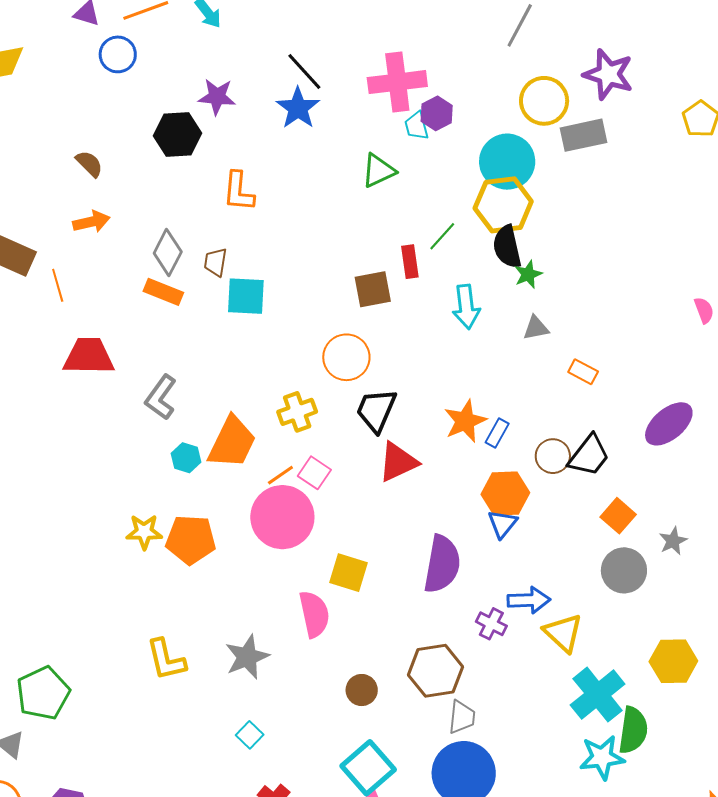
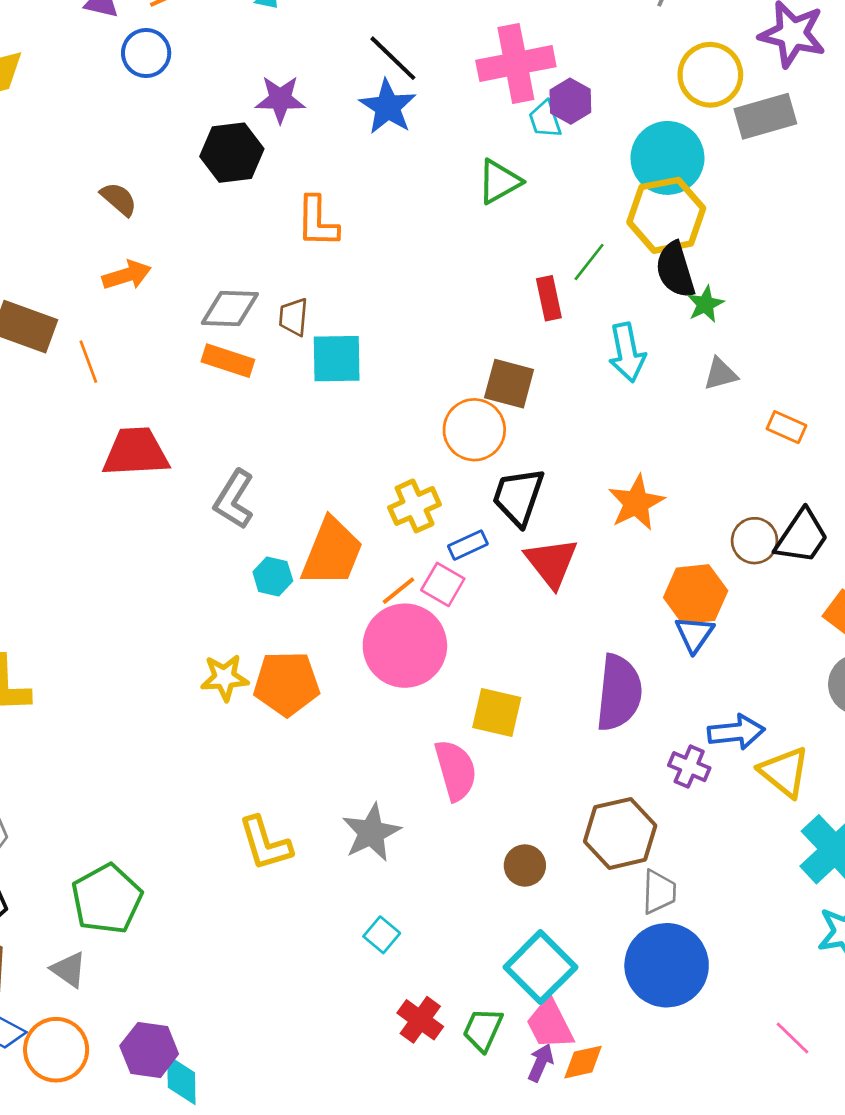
gray diamond: (168, 252) -> (230, 309), turned 69
brown square: (373, 289) -> (509, 384), moved, turned 30
blue rectangle: (497, 433) -> (468, 545), moved, turned 40
red triangle: (398, 462) -> (551, 563), turned -39

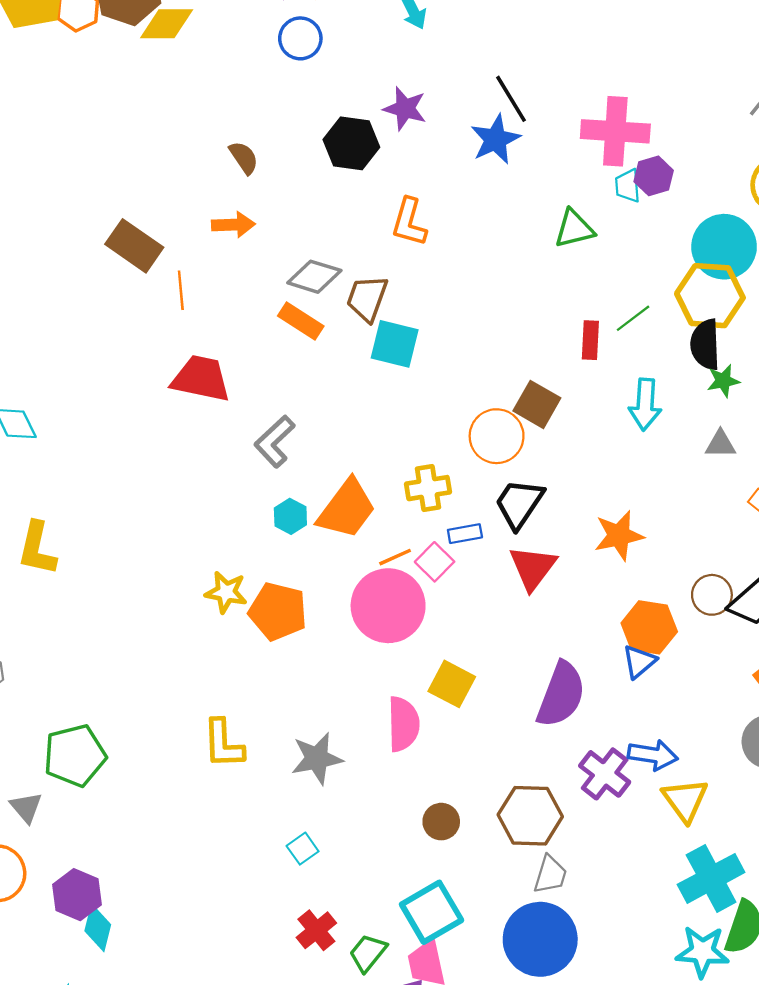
brown trapezoid: (294, 317) -> (367, 298), size x1.4
purple cross: (689, 767) -> (605, 774), size x1.4

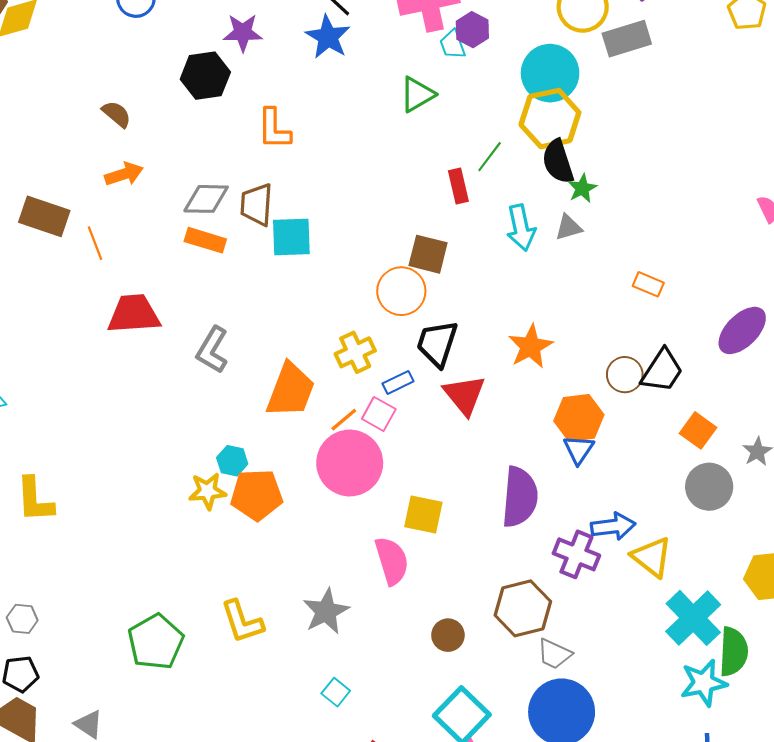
gray triangle: (720, 444) -> (568, 227), moved
cyan hexagon: (290, 516) -> (232, 461), moved
green pentagon: (75, 755) -> (156, 642), moved
gray trapezoid: (550, 875) -> (554, 654), turned 114

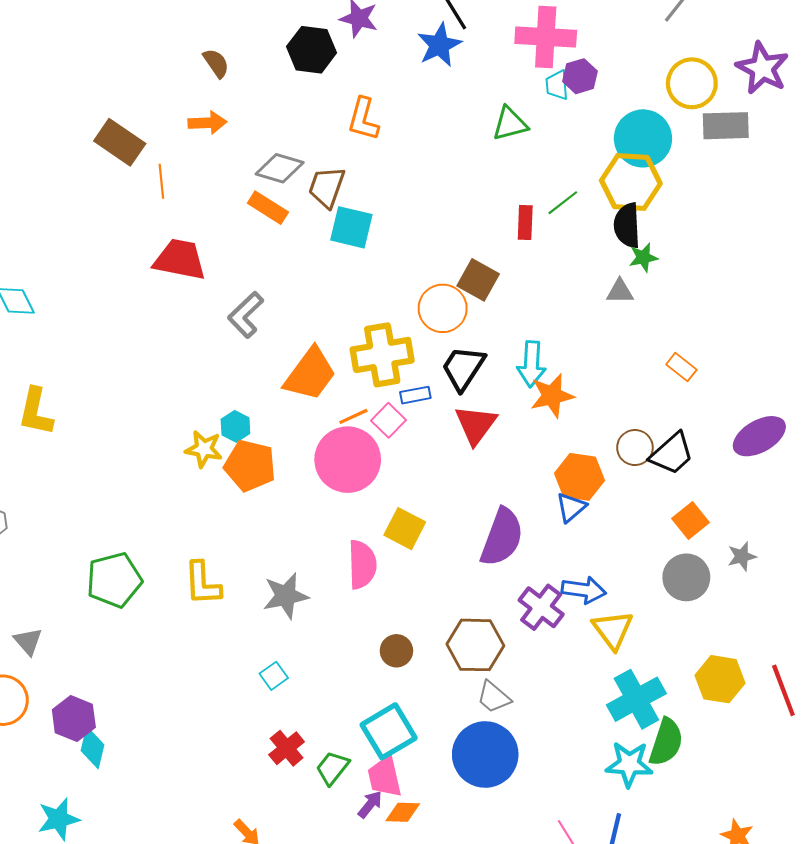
cyan arrow: (521, 228) -> (531, 364), moved
yellow cross: (355, 352) -> (382, 355), size x1.5

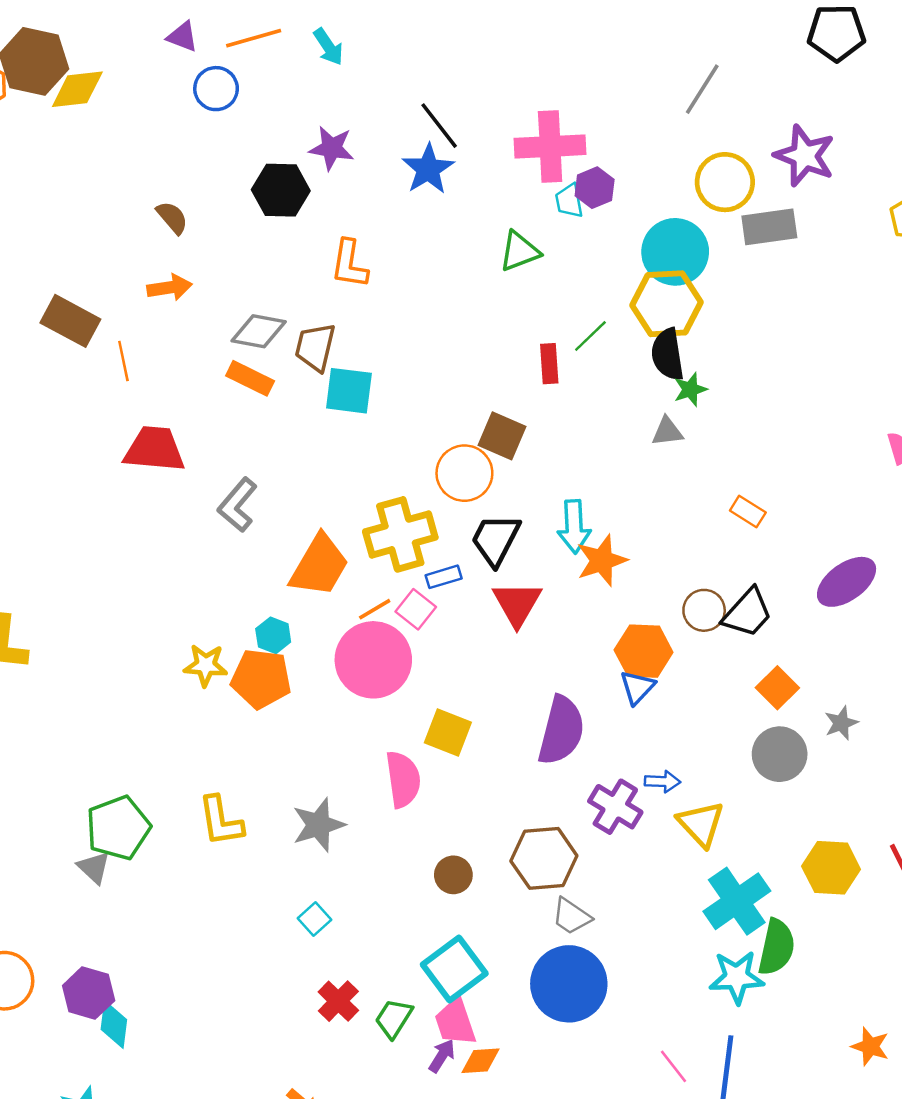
cyan hexagon: (235, 426) -> (273, 635), moved
blue arrow: (584, 590) -> (662, 781), size x0.7
gray triangle: (28, 641) -> (94, 868), moved

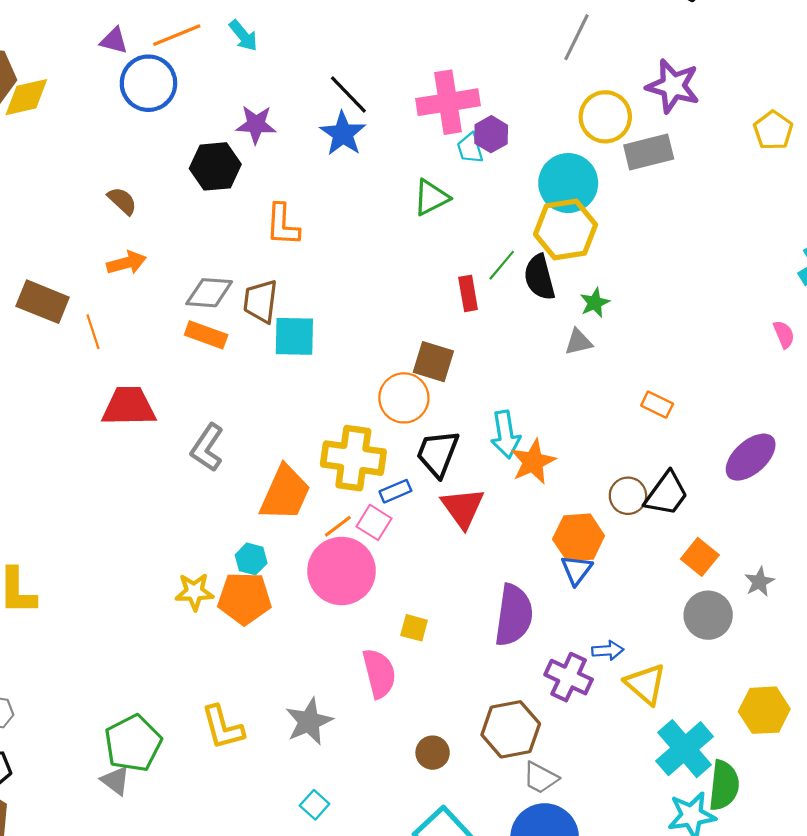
blue circle: (216, 89) -> (148, 83), size x1.4
black semicircle: (668, 354) -> (539, 277), moved
yellow cross: (400, 534) -> (353, 458), turned 30
yellow square: (448, 732) -> (414, 628), size x0.7

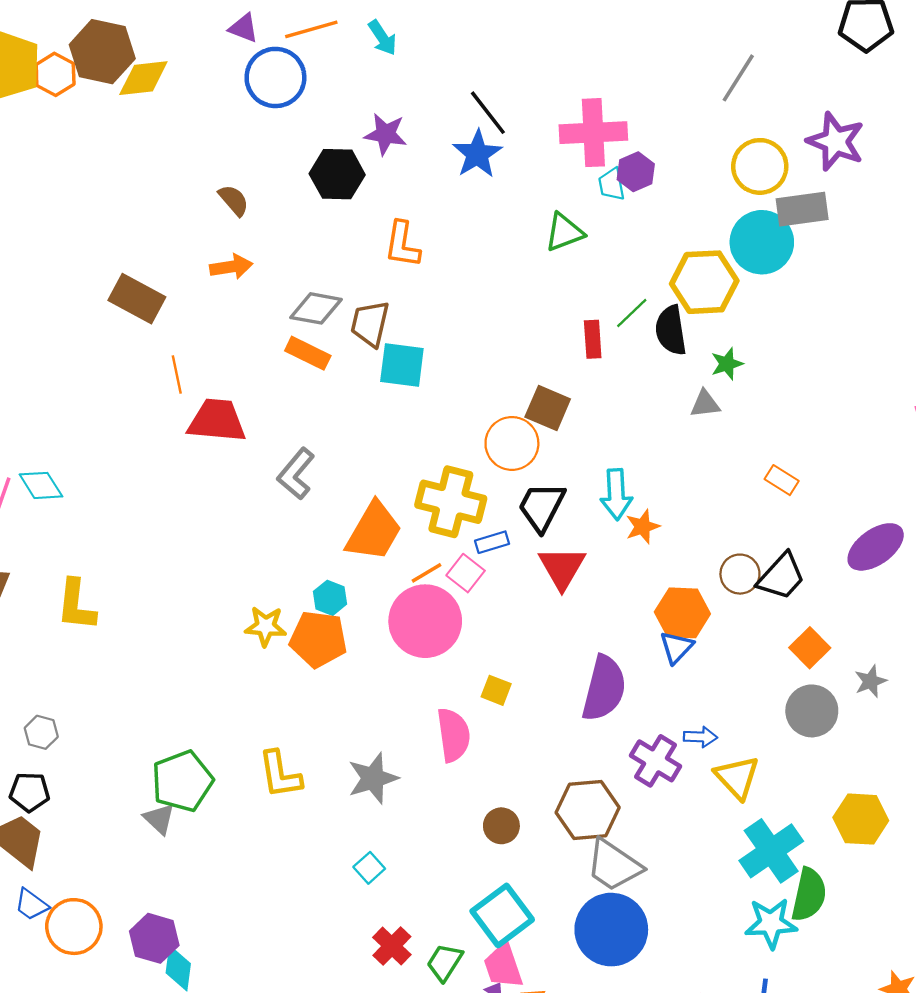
cyan circle: (568, 183) -> (762, 242), moved
orange line: (93, 332) -> (177, 375), moved
orange star: (533, 462) -> (643, 527), size x0.7
gray trapezoid: (540, 778) -> (614, 865), size x1.5

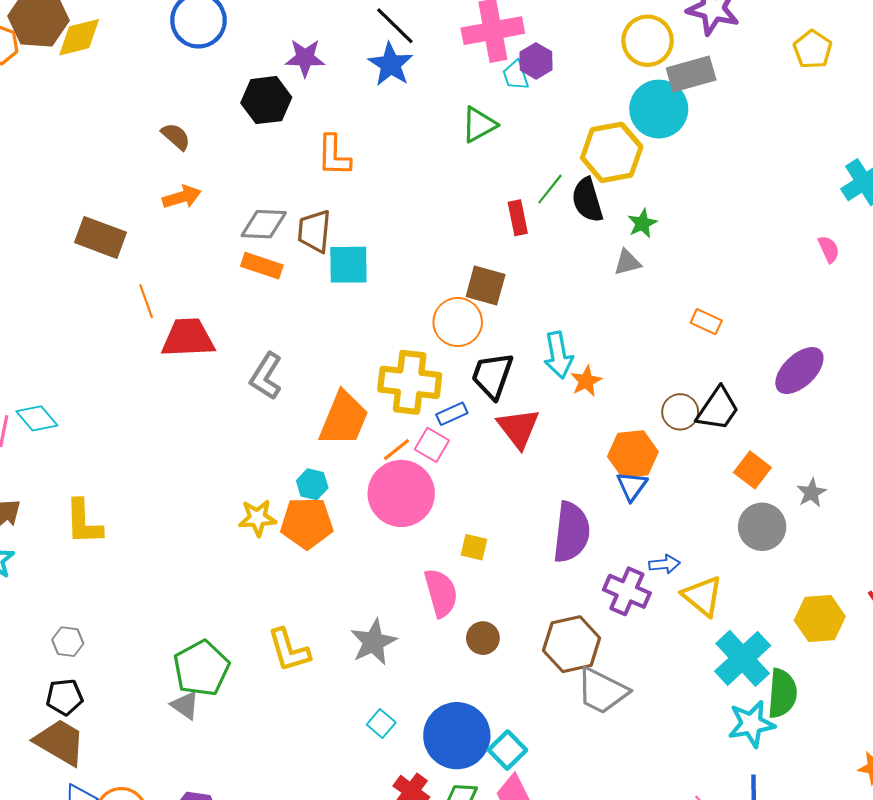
brown circle: (501, 826) -> (483, 638), moved
cyan square: (502, 915) -> (507, 750), size x0.7
blue circle: (611, 930) -> (457, 736), moved

